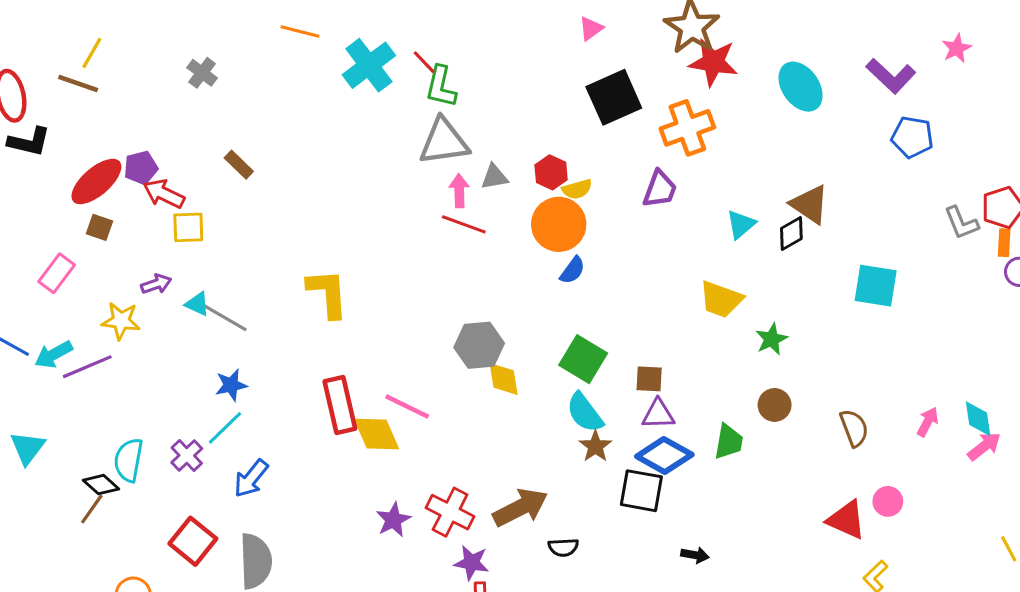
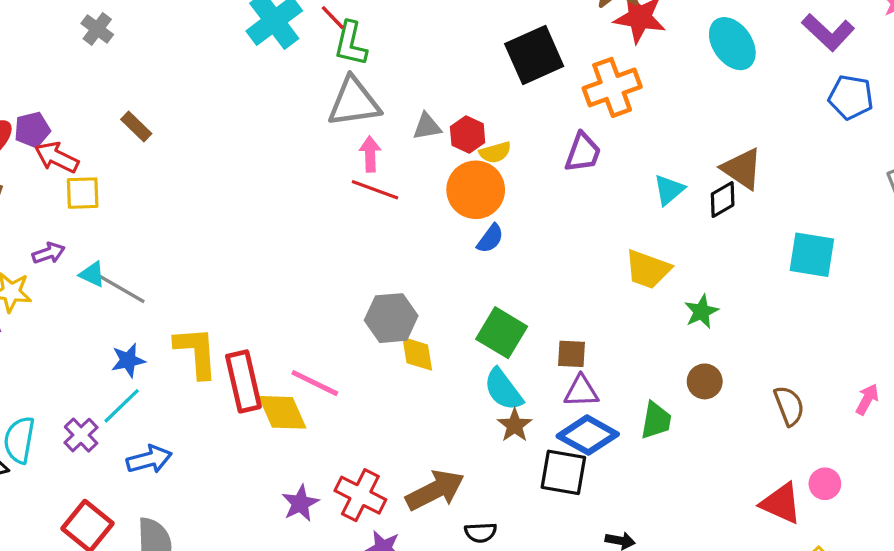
gray triangle: (494, 177) -> (427, 126), moved
yellow L-shape: (328, 293) -> (196, 352), moved
blue arrow: (251, 478) -> (149, 459), turned -144

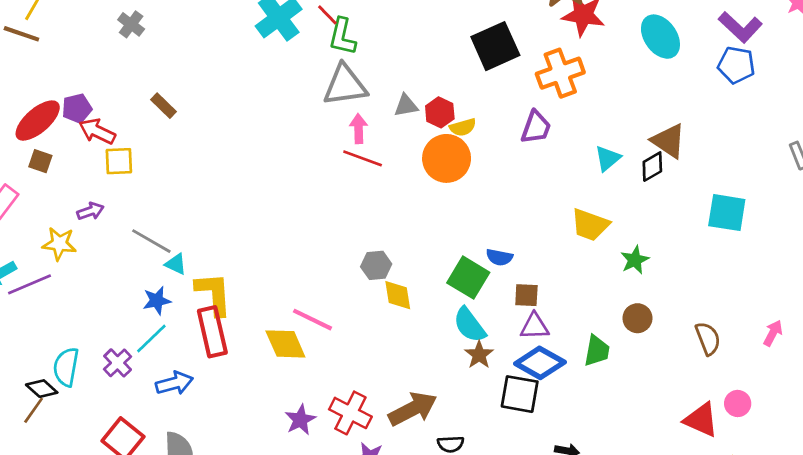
blue pentagon: (851, 97) -> (736, 65), moved
blue semicircle: (490, 239) -> (499, 257), moved, turned 65
cyan triangle: (92, 274) -> (176, 264), moved
gray hexagon: (391, 318) -> (376, 265), size x0.7
red rectangle: (243, 381) -> (212, 332), moved

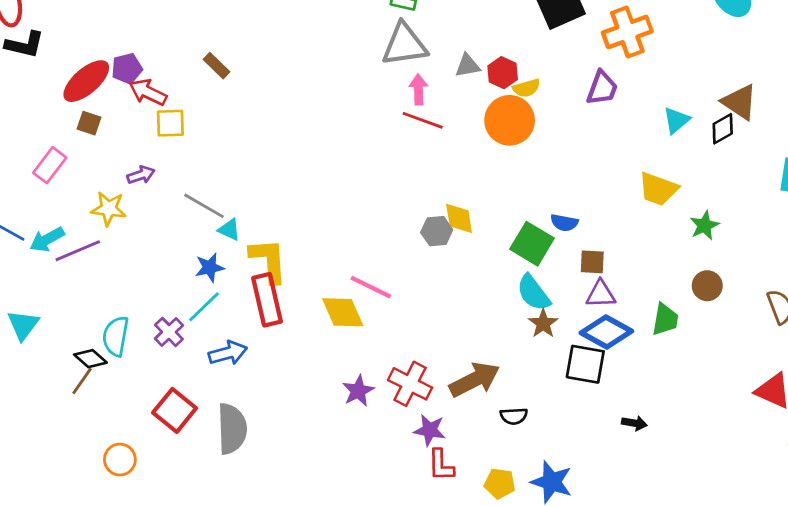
yellow diamond: (398, 295) -> (459, 218), moved

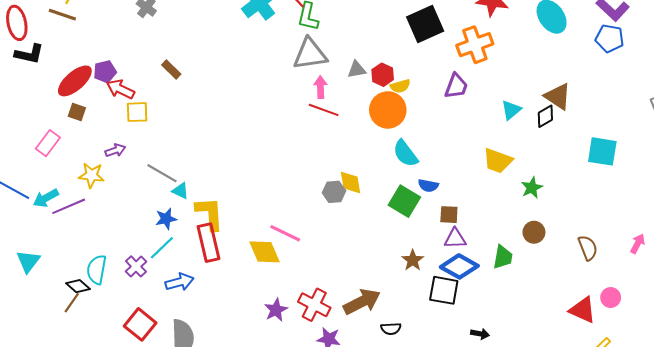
cyan semicircle: (533, 293) -> (405, 153), moved

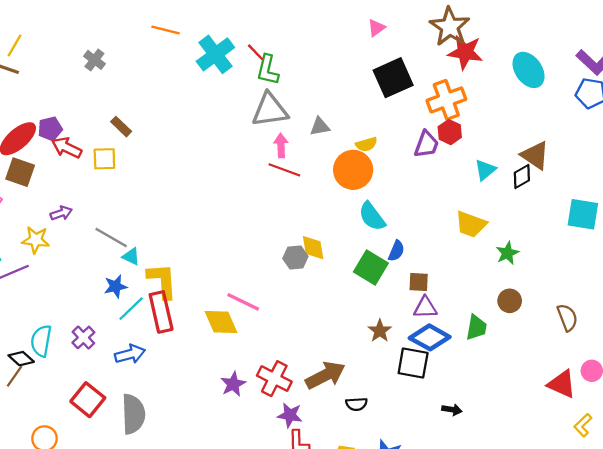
red hexagon: (383, 75) -> (450, 132), moved
brown square: (77, 112) -> (20, 172), size x1.5
yellow square: (137, 112) -> (104, 159), moved
blue semicircle: (428, 186) -> (396, 251), turned -78
cyan line: (162, 248) -> (131, 309), moved

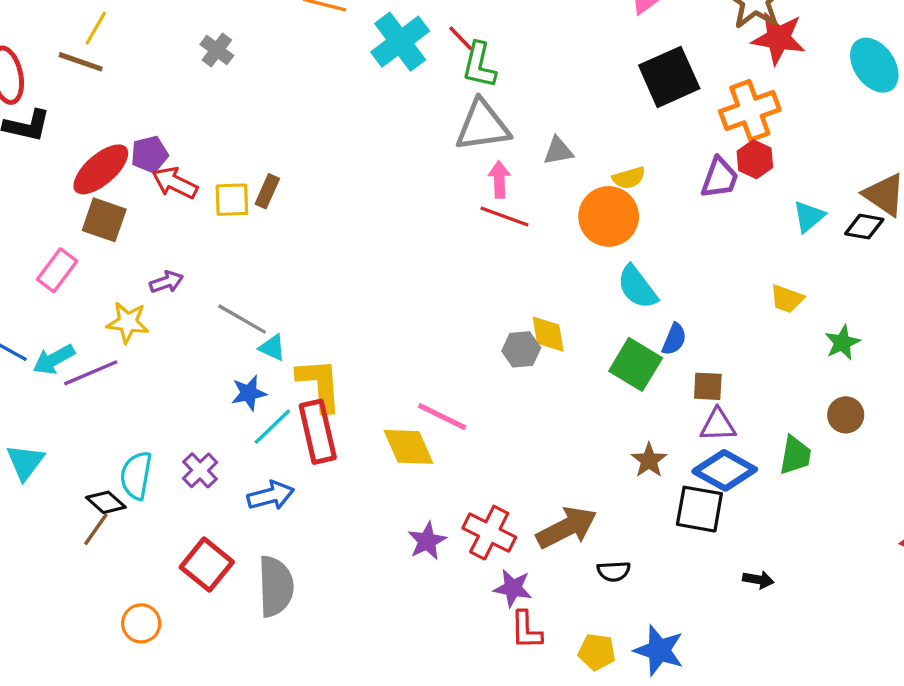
brown rectangle: (121, 127) -> (267, 191), moved, turned 70
black diamond: (522, 177) -> (864, 227), turned 40
yellow trapezoid: (471, 224) -> (787, 299), size x0.7

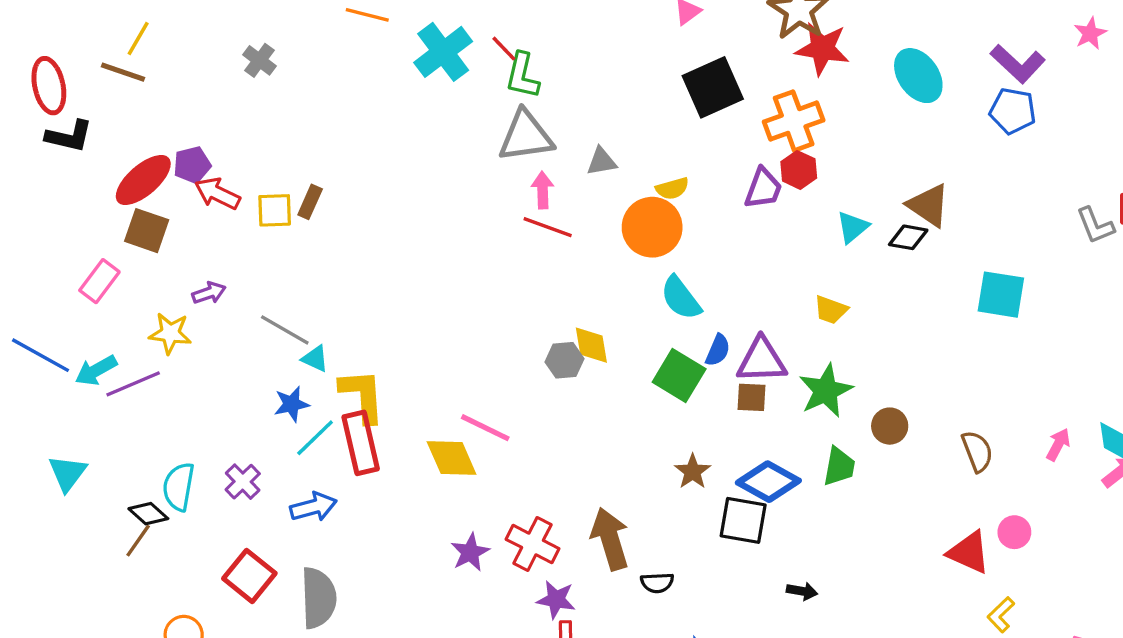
green star: (842, 343) -> (826, 391), moved, size x1.5
purple triangle: (718, 425) -> (762, 360), moved, size x1.4
brown arrow: (567, 528) -> (610, 539), turned -80

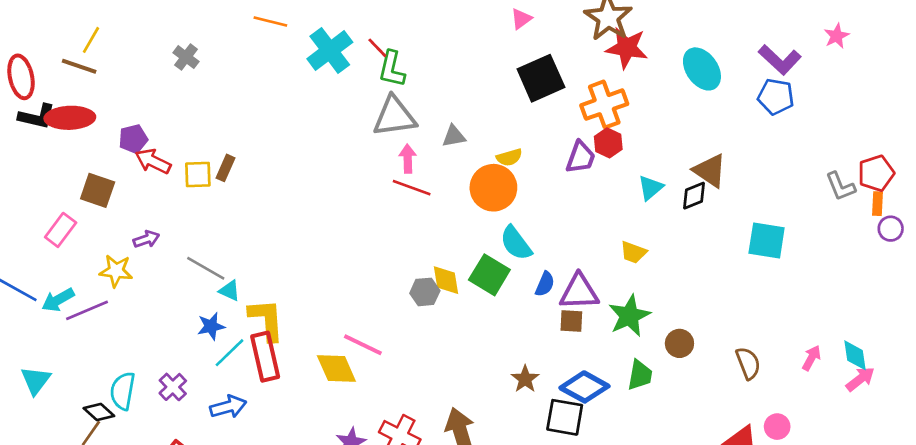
red ellipse: (143, 180) -> (70, 118), moved, turned 39
black diamond: (908, 237) -> (694, 196), turned -32
green square: (679, 375) -> (489, 275), moved

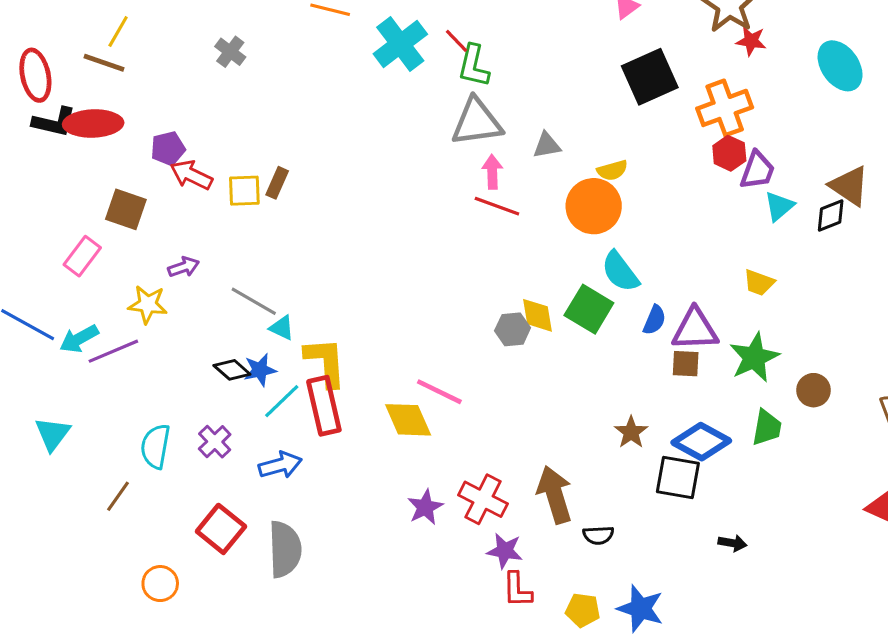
red star: (627, 48) -> (751, 41), size x0.6
purple trapezoid: (581, 157) -> (757, 170), moved
black diamond: (99, 412) -> (232, 370), moved

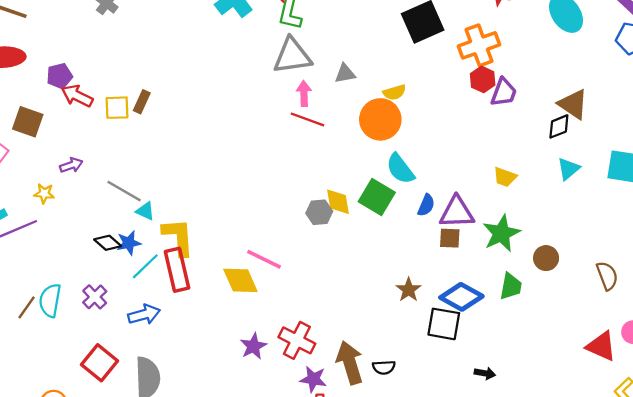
cyan triangle: (779, 206) -> (568, 169), moved
yellow star: (148, 304) -> (44, 193), size x0.7
brown arrow: (555, 495) -> (350, 363), moved
brown line: (118, 496) -> (27, 307), moved

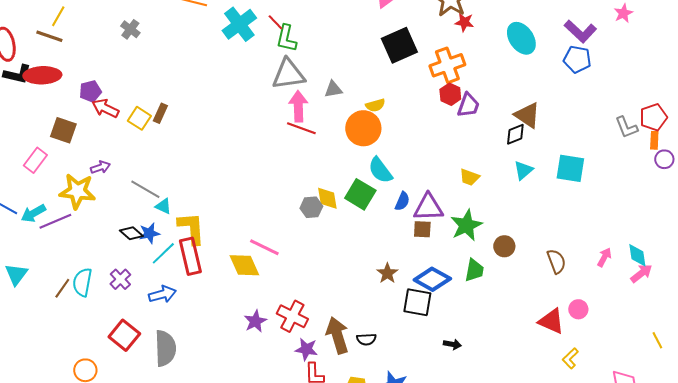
pink arrow: (304, 94) -> (298, 106), size x1.4
yellow square: (117, 108) -> (139, 118), turned 35
yellow star: (44, 193) -> (77, 191), size x2.0

